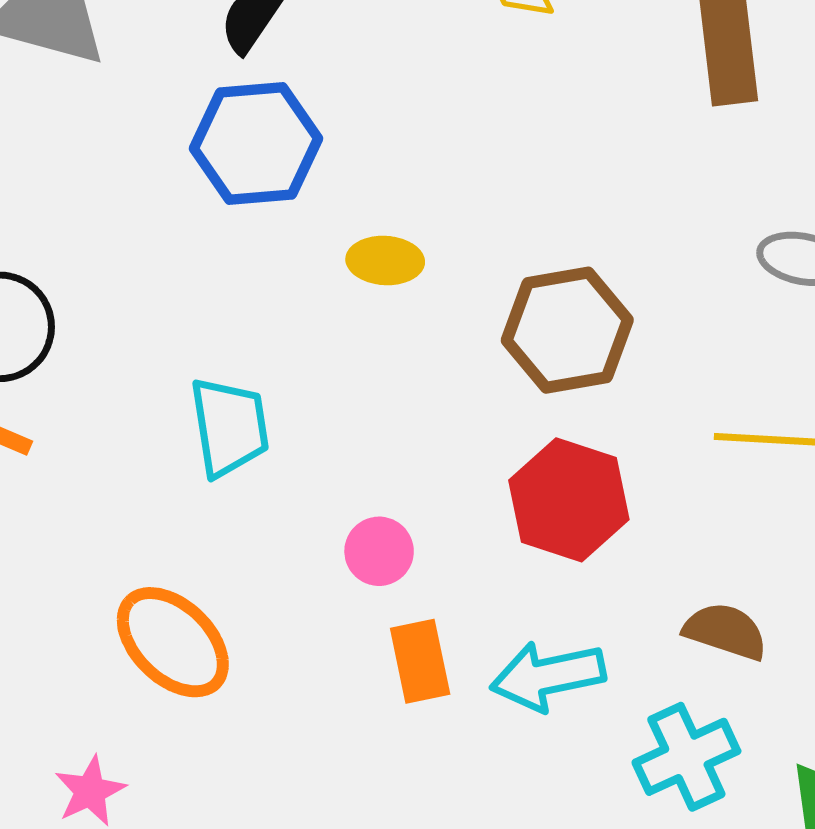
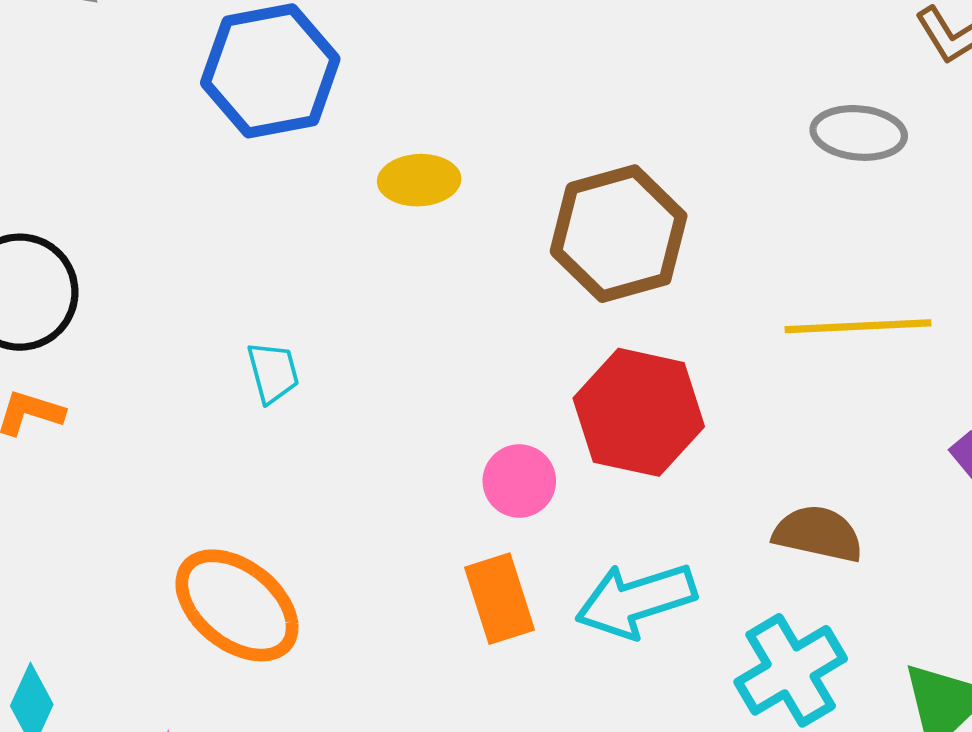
cyan trapezoid: (229, 427) -> (273, 372), size x0.6
pink circle: (379, 551) -> (519, 481), moved

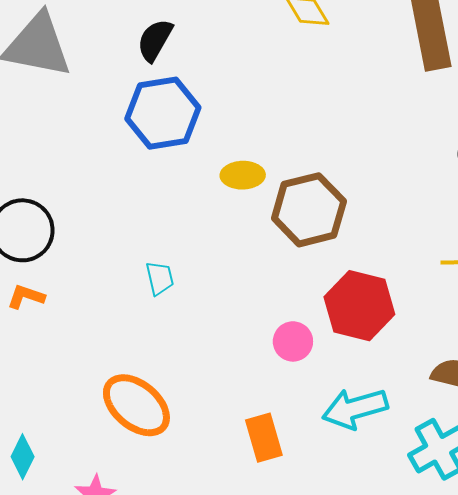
brown hexagon: (619, 234) -> (309, 210), moved
orange rectangle: (500, 599) -> (264, 438), moved

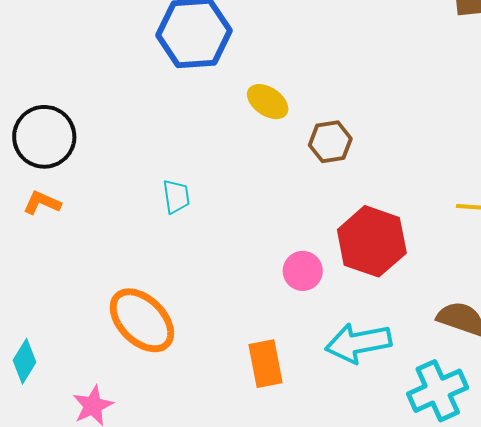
yellow ellipse: (243, 175) -> (268, 102), turned 30
brown hexagon: (309, 210) -> (330, 142), size x0.6

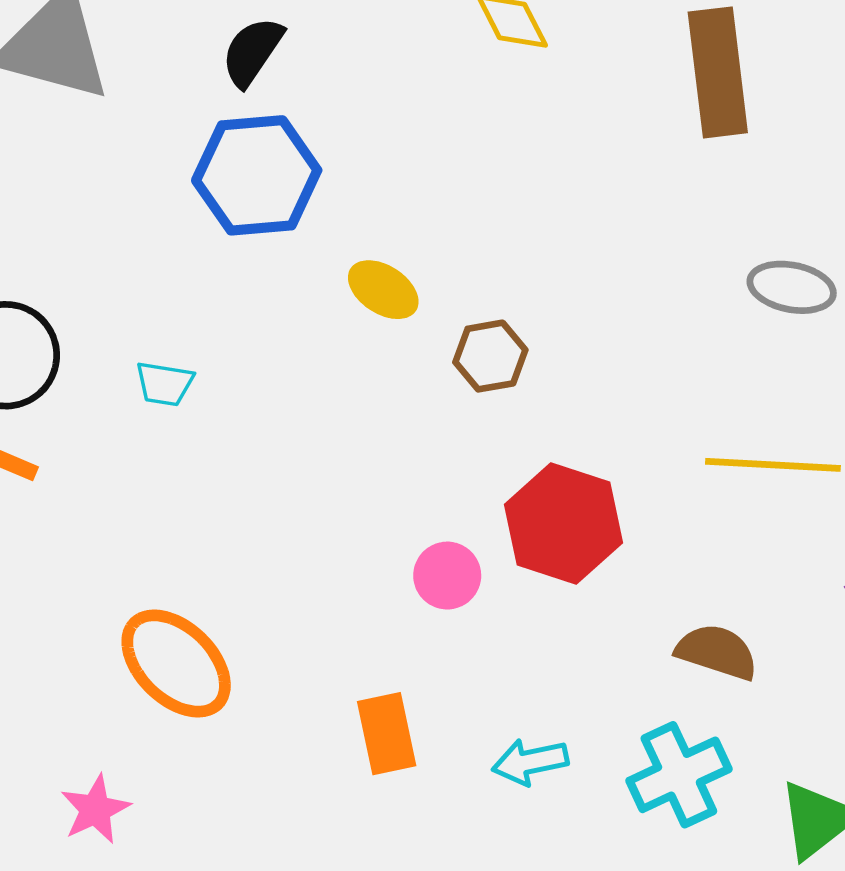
cyan trapezoid: (176, 196) -> (165, 384), moved, turned 108
cyan arrow: (358, 343) -> (530, 762), moved, size x0.7

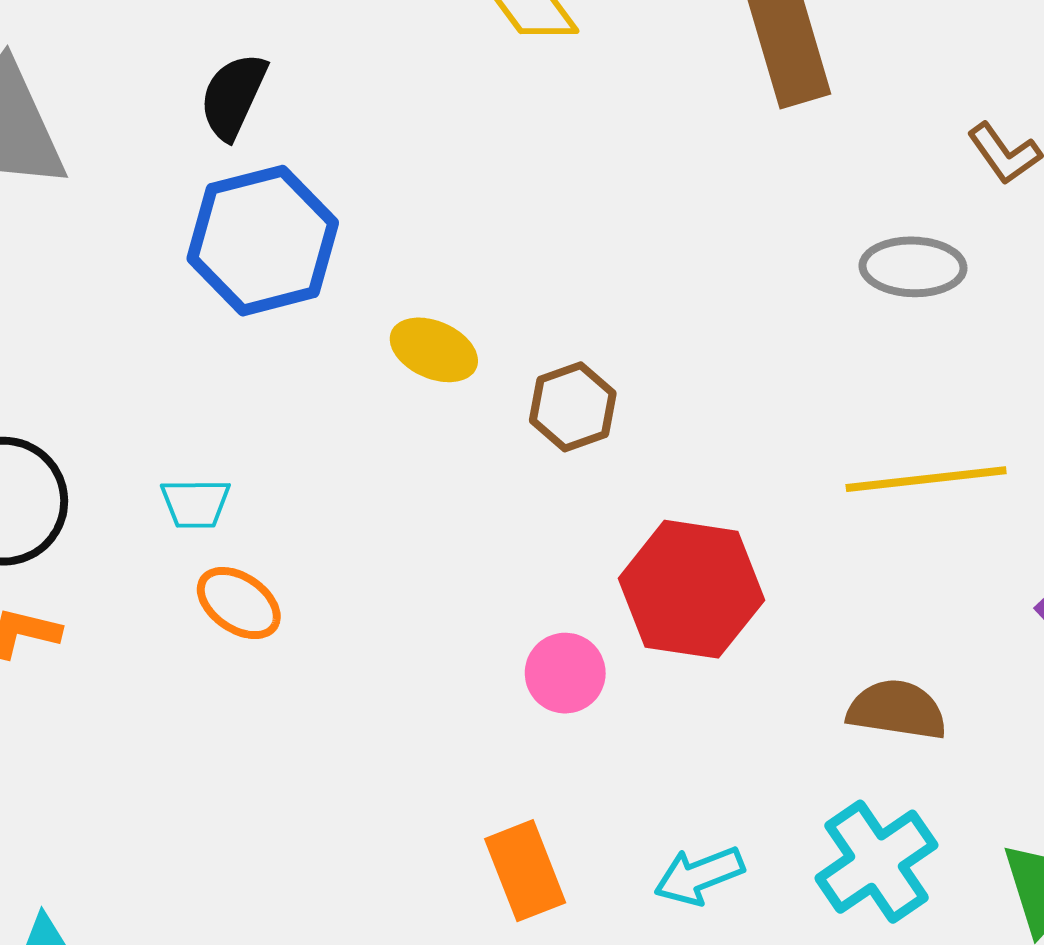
orange ellipse: (176, 664) -> (239, 603), moved, size x0.6

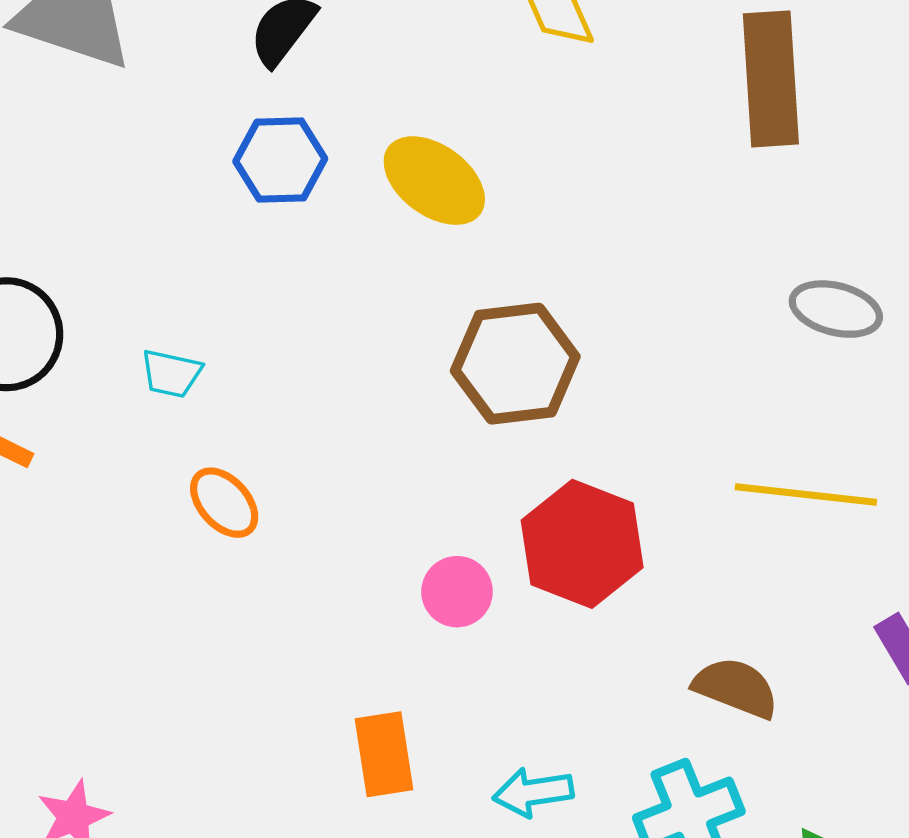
blue hexagon: (263, 241) -> (280, 160), size x0.7
yellow ellipse: (434, 350) -> (434, 181), moved, size x1.4
brown hexagon: (573, 407) -> (515, 364), size x1.6
orange ellipse: (239, 603) -> (224, 503), moved

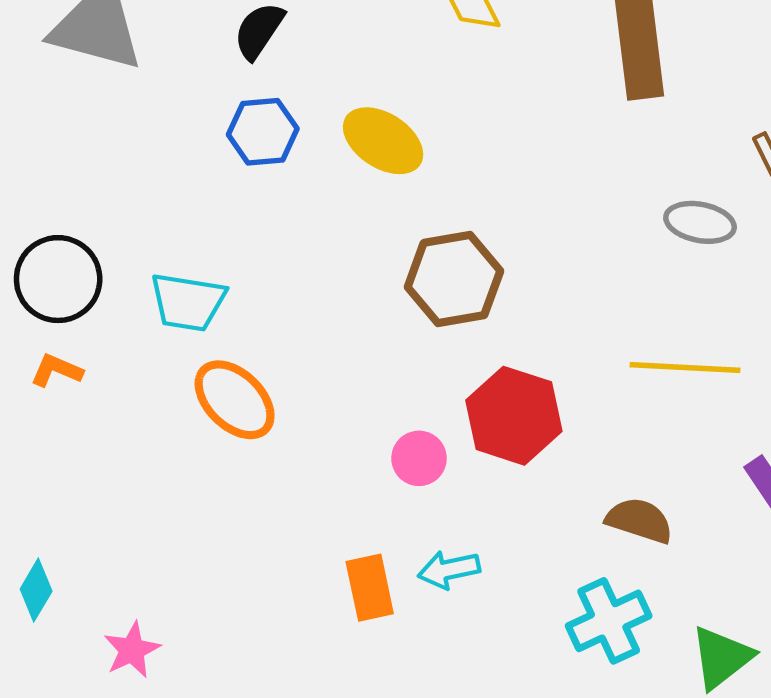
cyan trapezoid: (171, 373) -> (188, 302), size x1.6
orange ellipse: (224, 503) -> (235, 400), size x1.5
cyan arrow: (533, 792) -> (449, 570), moved

